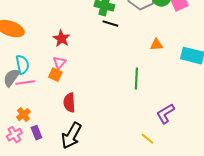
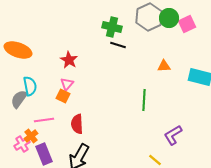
pink line: (25, 83) -> (44, 120), moved
purple rectangle: (36, 133) -> (44, 154), size x1.5
pink cross: (14, 135) -> (22, 144), moved

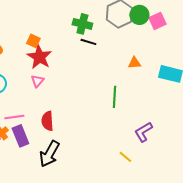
red star: (69, 60) -> (39, 57), size x1.4
orange square: (63, 96) -> (33, 41), moved
purple rectangle: (44, 154) -> (20, 136), moved

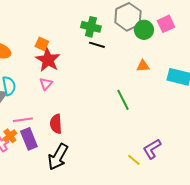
green circle: (139, 15) -> (144, 30), moved
green line: (114, 97) -> (123, 100), turned -30
purple L-shape: (143, 132) -> (152, 149), moved

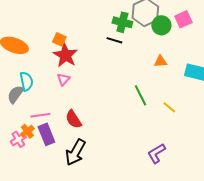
green cross: (91, 27) -> (122, 22), moved
red semicircle: (56, 124) -> (73, 119), turned -30
purple L-shape: (152, 149) -> (156, 153), moved
yellow line: (134, 160) -> (169, 107), moved

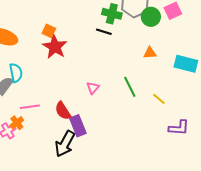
pink triangle: (63, 79) -> (93, 88), moved
purple rectangle: (46, 134) -> (78, 126), moved
purple L-shape: (156, 153) -> (179, 128), moved, turned -145

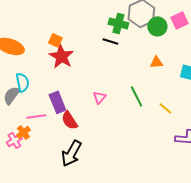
purple rectangle: (78, 126) -> (57, 102), moved

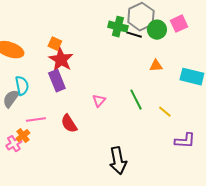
black line: (110, 41) -> (134, 35), moved
purple rectangle: (57, 102) -> (57, 81), moved
black arrow: (71, 153) -> (118, 161), moved, turned -40

